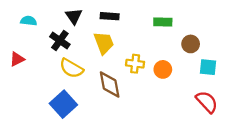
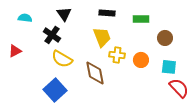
black rectangle: (110, 16) -> (107, 13), moved
yellow trapezoid: (104, 43) -> (102, 37), moved
cyan square: (208, 67) -> (169, 67), moved

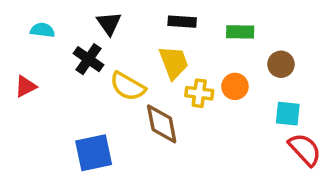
yellow semicircle: (62, 59) -> (128, 86), moved
orange circle: (141, 60) -> (235, 86), moved
blue square: (55, 90) -> (94, 153), turned 30

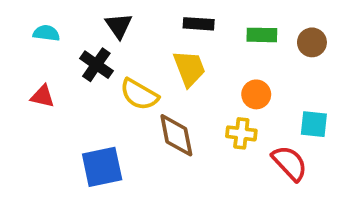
brown circle: (281, 64) -> (312, 42), moved
red triangle: (25, 86) -> (43, 96), moved, turned 40
yellow cross: (199, 93) -> (241, 133), moved
red semicircle: (305, 149) -> (290, 163), moved

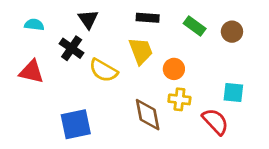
green rectangle: (262, 35) -> (195, 26), turned 35
orange circle: (256, 94) -> (174, 69), moved
red triangle: (43, 96) -> (31, 72), size x1.4
brown diamond: (176, 135) -> (148, 115), moved

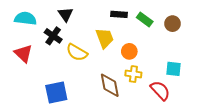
black rectangle: (148, 18) -> (119, 14), moved
cyan semicircle: (34, 25) -> (25, 18), size x1.5
red triangle: (31, 72) -> (23, 53), turned 30

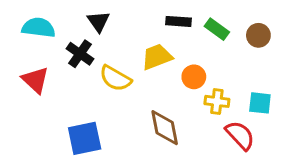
yellow trapezoid: (105, 38) -> (157, 57), turned -90
yellow cross: (133, 74) -> (217, 101), moved

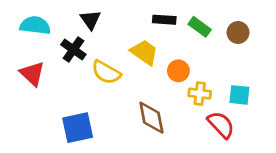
yellow trapezoid: (157, 57) -> (144, 52), turned 56

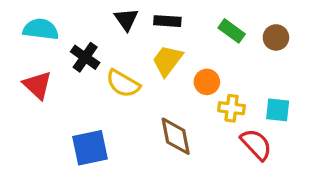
black triangle: (90, 20) -> (126, 19), moved
black rectangle: (164, 20) -> (167, 21), moved
yellow trapezoid: (144, 52) -> (167, 61), turned -88

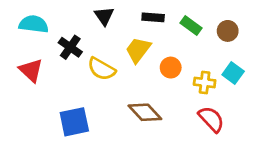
black rectangle: (167, 21) -> (153, 17), moved
yellow cross: (232, 108) -> (205, 82), moved
cyan square: (278, 110) -> (233, 73), moved, turned 30
brown diamond: (176, 136) -> (145, 112), turned -32

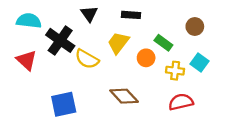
green rectangle: (191, 25) -> (163, 43), moved
black cross: (70, 47) -> (60, 40), size x1.4
red semicircle: (211, 119) -> (181, 102), turned -60

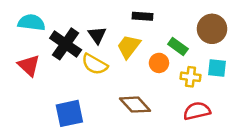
black triangle: (89, 14) -> (97, 35), moved
brown circle: (195, 27) -> (212, 29), size x1.5
cyan square: (199, 62) -> (217, 68), turned -30

